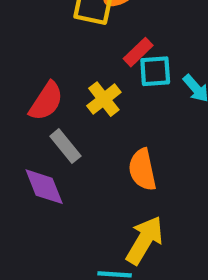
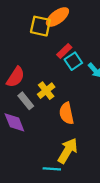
cyan square: (155, 71) -> (73, 61), turned -30
yellow cross: (104, 99) -> (46, 91), moved

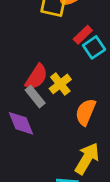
red semicircle: (16, 77) -> (36, 77), moved
orange semicircle: (67, 113) -> (86, 112), turned 35

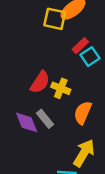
yellow cross: (60, 84) -> (61, 88), turned -30
gray rectangle: (35, 97) -> (45, 119), moved

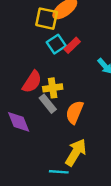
cyan square: (90, 57) -> (56, 44), moved
yellow cross: (61, 88) -> (53, 88), turned -30
gray rectangle: (45, 119) -> (48, 104), moved

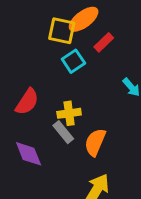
red rectangle: (72, 45) -> (104, 42), moved
red semicircle: (32, 82) -> (27, 102), moved

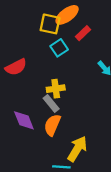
red semicircle: (27, 102) -> (16, 67), moved, turned 30
orange semicircle: (95, 142) -> (52, 125), moved

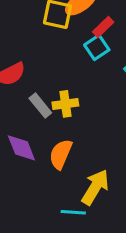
cyan square: (59, 48) -> (97, 47), moved
gray rectangle: (51, 103) -> (40, 105), moved

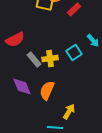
cyan square: (97, 47) -> (74, 52), moved
yellow arrow: (95, 187) -> (69, 111), size x0.7

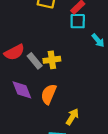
red semicircle: (15, 39) -> (14, 52), moved
cyan square: (74, 52) -> (78, 21), moved, turned 35

